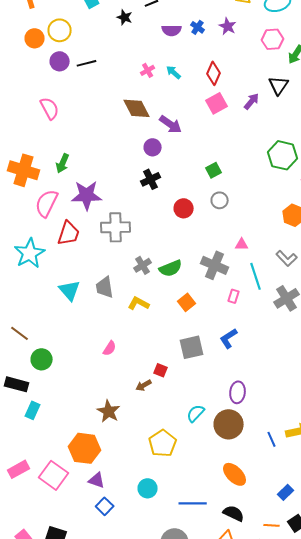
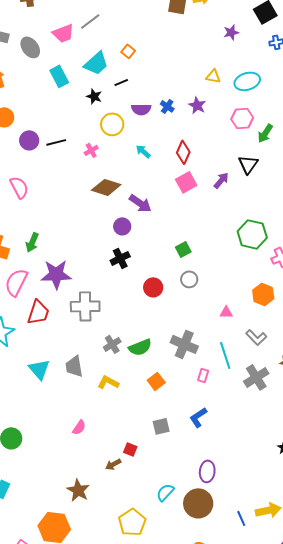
yellow circle: (60, 30) -> (112, 124), moved
pink cross: (148, 70) -> (91, 150), moved
brown diamond: (137, 108) -> (106, 187), turned -44
pink triangle: (242, 244) -> (226, 312), moved
gray square: (192, 347) -> (161, 426), size x0.7

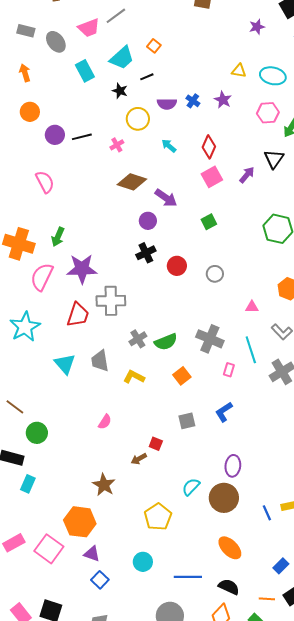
cyan ellipse: (247, 81) -> (273, 76), turned 30
green square: (183, 249) -> (209, 222), moved
red circle: (153, 287) -> (177, 266), moved
red trapezoid: (38, 312) -> (78, 315), moved

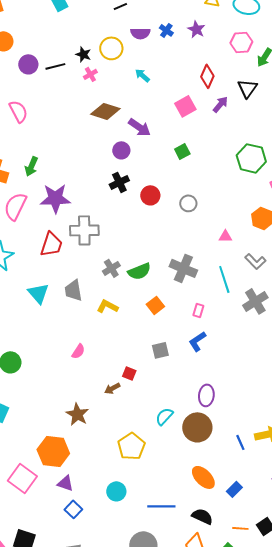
black star: (120, 91) -> (83, 54), moved
red diamond: (209, 147) -> (207, 76), moved
pink rectangle: (229, 370) -> (198, 310), moved
blue rectangle: (281, 566) -> (234, 489), moved

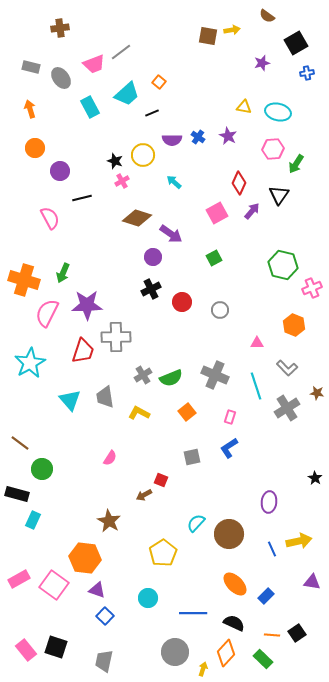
black line: (55, 66) -> (82, 198), moved
purple ellipse: (206, 395) -> (269, 502), moved

